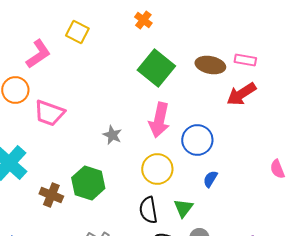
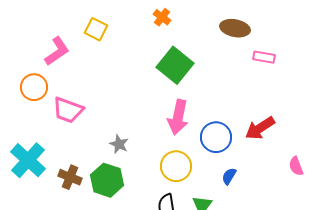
brown ellipse: (210, 65) -> (235, 28), moved
red arrow: (241, 94) -> (260, 128), moved
gray star: (112, 135) -> (119, 144), moved
brown cross: (51, 195) -> (70, 177), moved

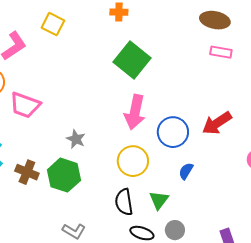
orange cross: (162, 17) -> (119, 12), turned -36
brown ellipse: (235, 28) -> (215, 20), moved

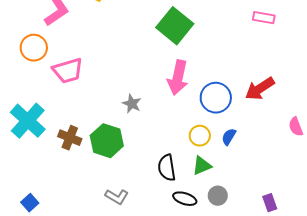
pink trapezoid: (25, 105) -> (68, 71), turned -36
gray star: (76, 139) -> (132, 104), moved
yellow circle: (133, 161) -> (200, 136), moved, size x0.7
green triangle: (159, 200) -> (202, 166), turned 30

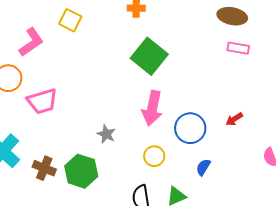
red arrow: (260, 89) -> (234, 119), size x0.6
yellow circle: (200, 136) -> (154, 156), moved

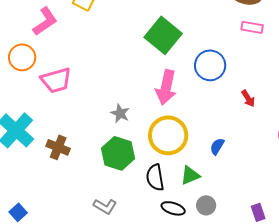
red arrow: (234, 119) -> (248, 98), turned -90
blue circle: (190, 128) -> (210, 65), moved
yellow circle: (154, 156) -> (168, 135), size x1.8
green hexagon: (81, 171) -> (118, 153), moved

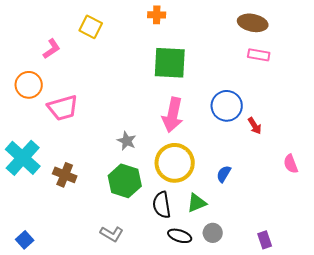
pink L-shape: (45, 21) -> (52, 49), size x0.7
green square: (163, 35) -> (170, 63), turned -36
blue circle: (210, 65) -> (227, 106), moved

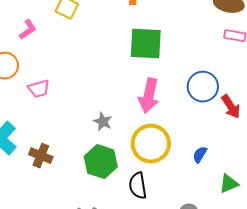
pink trapezoid: (63, 108) -> (39, 89), size x0.7
red arrow: (255, 126) -> (231, 107), size x1.4
green triangle: (197, 203) -> (229, 184), moved

